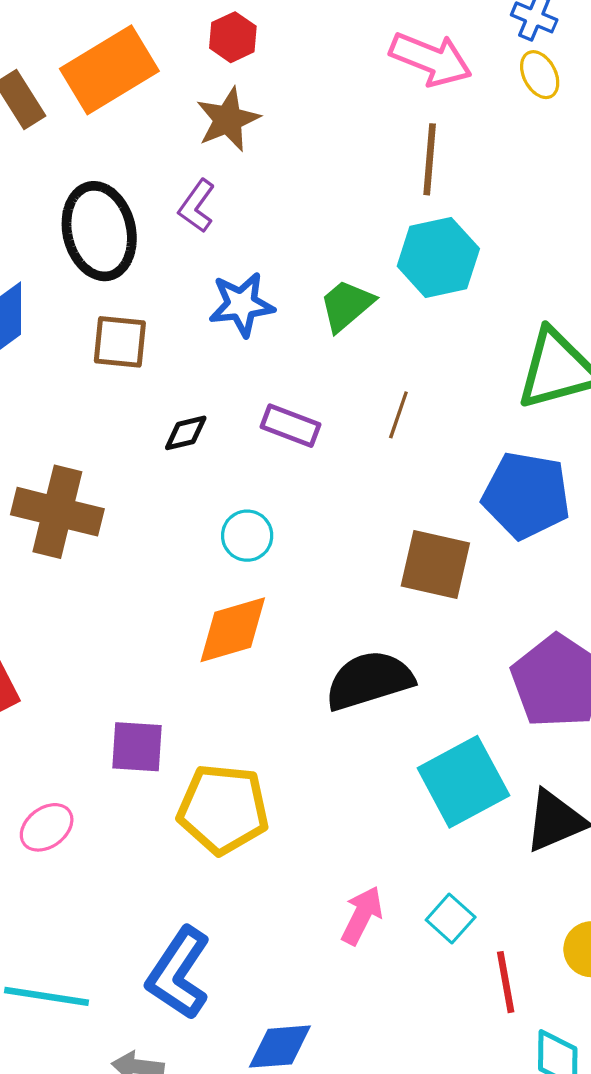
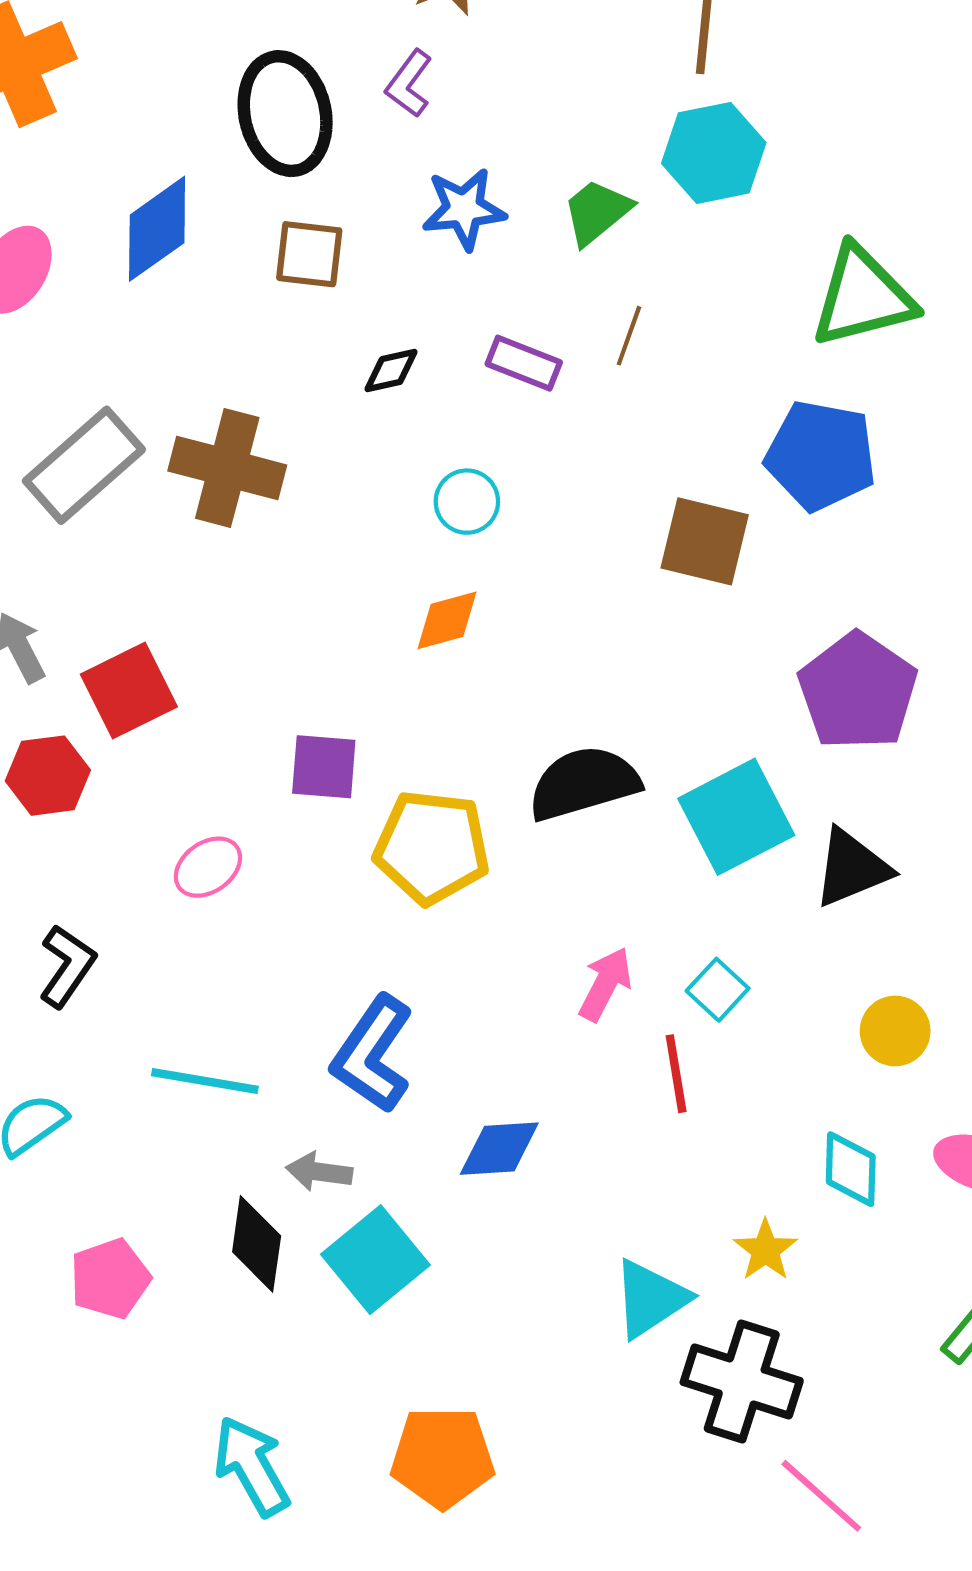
brown line: (398, 415) -> (629, 336), moved
orange diamond: (233, 630) -> (447, 620), size x0.7
black semicircle: (369, 680) -> (584, 783), moved
red line: (506, 982) -> (676, 1074), moved

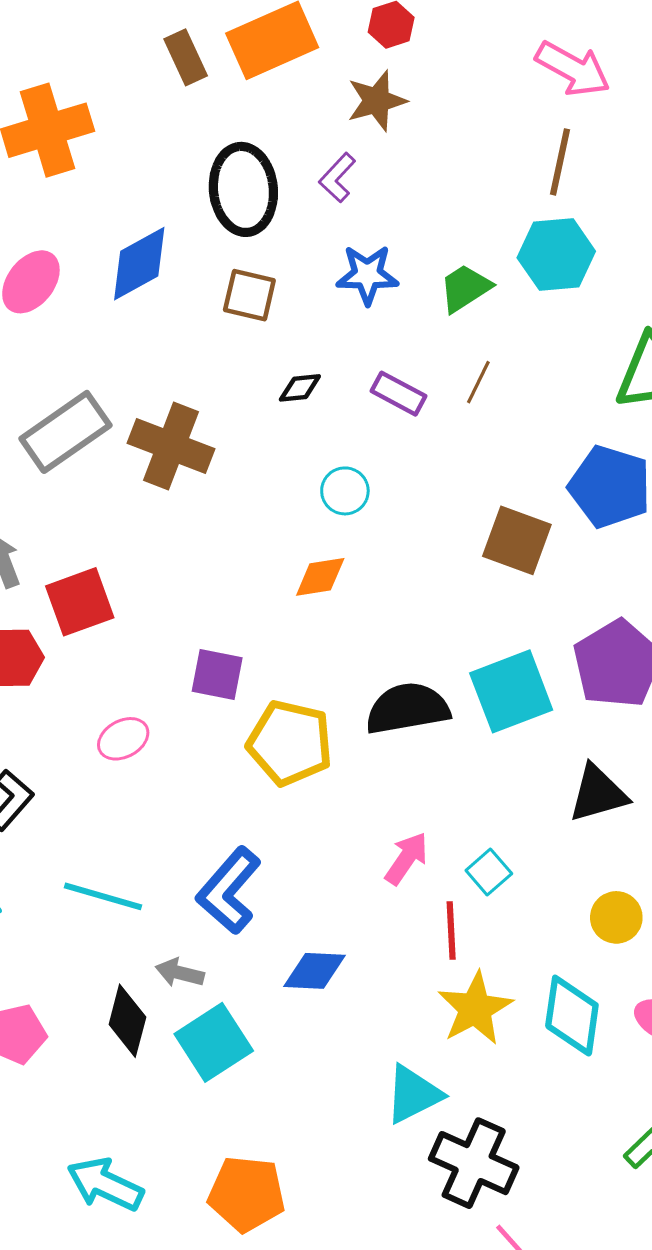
cyan square: (736, 817) -> (511, 691), moved
cyan diamond: (851, 1169) -> (572, 1016), size x1.4
yellow star: (765, 1250) -> (475, 1008), moved, size x1.6
cyan arrow: (252, 1466) -> (105, 1184), turned -42

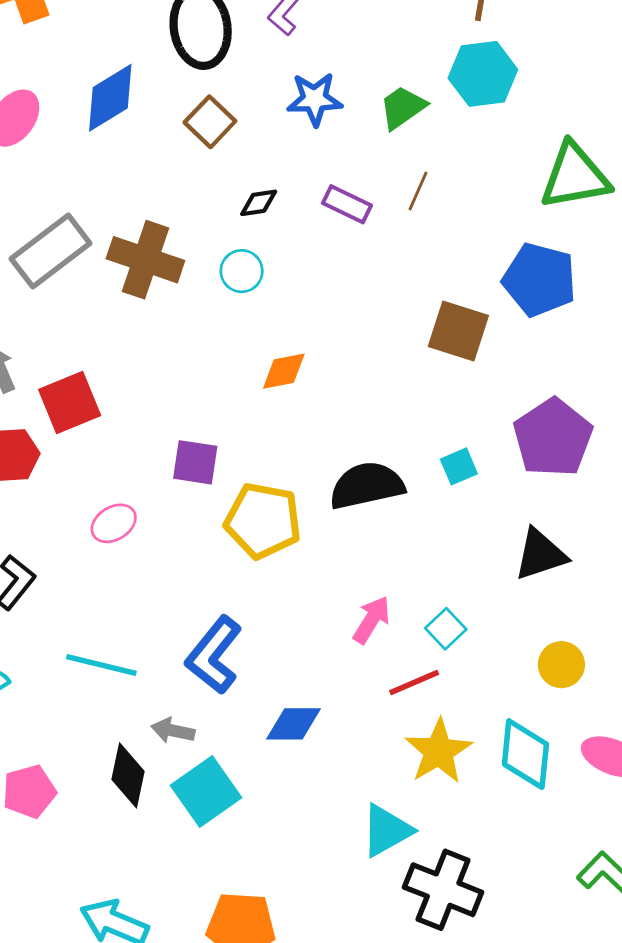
brown square: (249, 295) -> (210, 122), turned 33
cyan circle: (345, 491) -> (242, 271), moved
cyan square: (511, 691) -> (459, 466), size x0.5
red line: (451, 931) -> (414, 683), turned 72

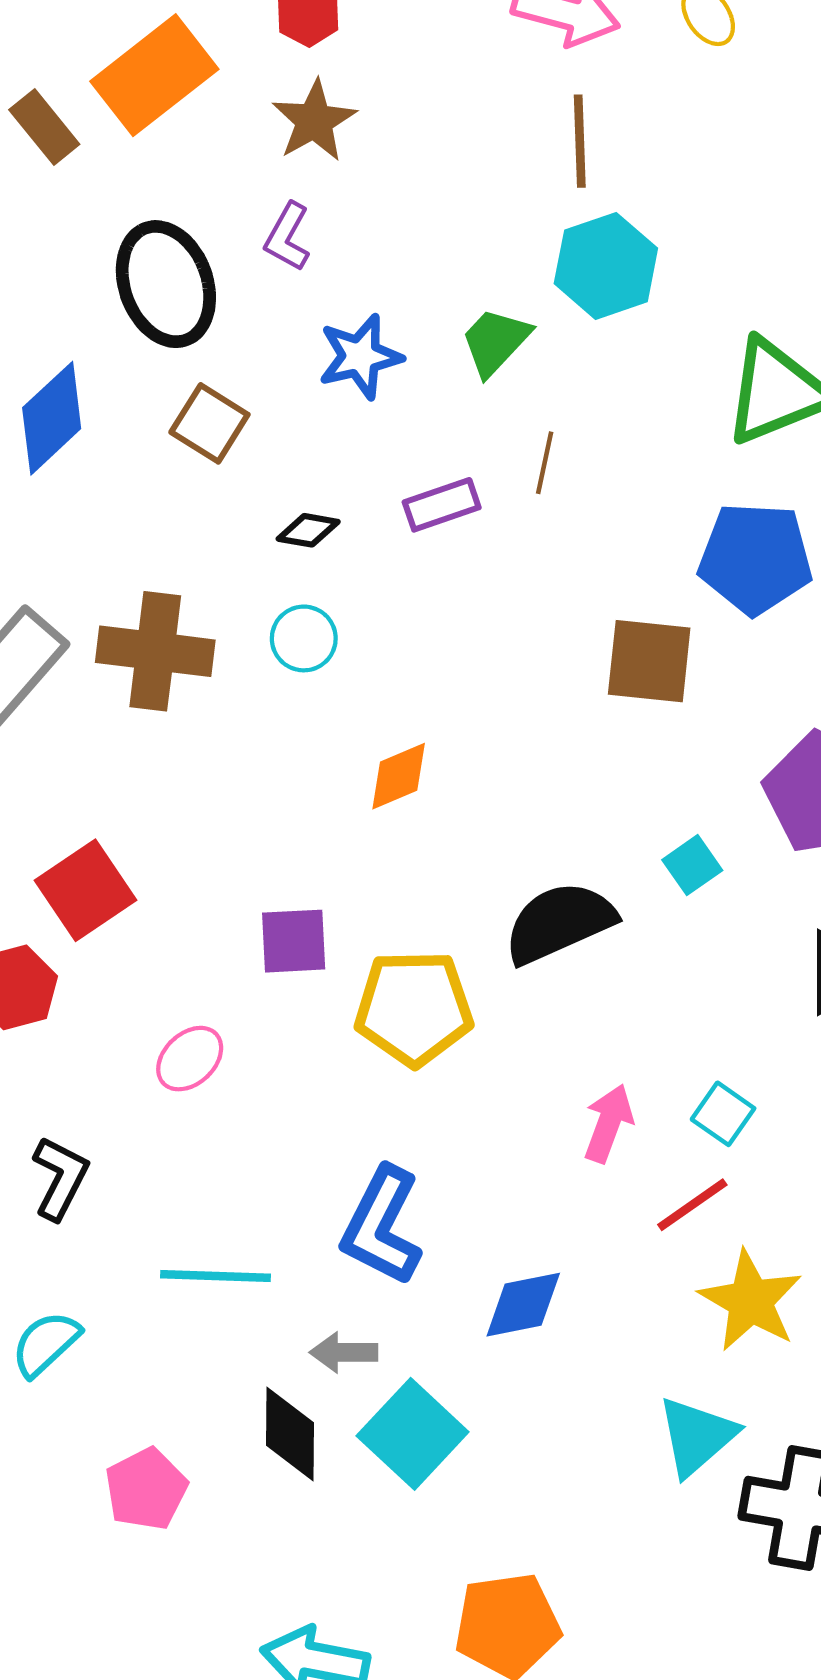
black diamond: (259, 203) -> (308, 530), turned 30
purple rectangle: (347, 204) -> (442, 505), turned -33

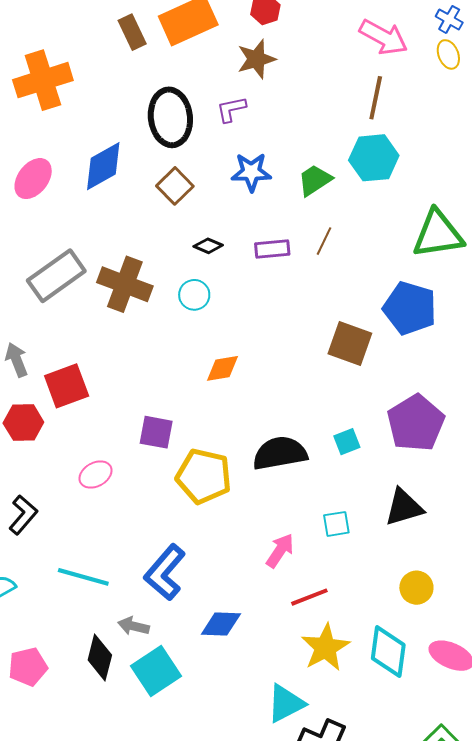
purple L-shape: (287, 237) -> (231, 109), turned 36
cyan square: (723, 1114) -> (336, 524), moved, turned 32

